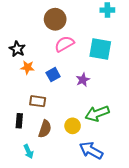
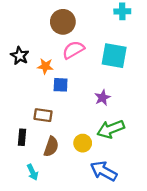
orange star: (27, 67) -> (45, 66), moved
blue square: (53, 75) -> (61, 85), turned 32
purple star: (83, 80) -> (102, 98), moved

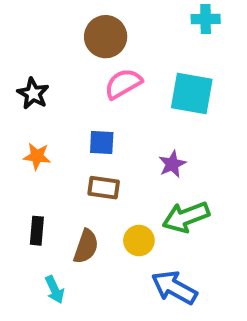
orange star: (45, 66) -> (37, 156), moved
brown rectangle: (43, 115) -> (104, 188), moved

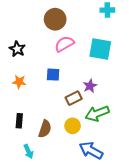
brown rectangle: (104, 188) -> (74, 98), moved, turned -35

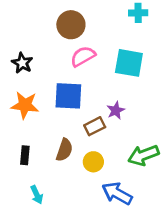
blue square: (53, 75) -> (68, 96), size x1.6
orange star: (19, 82) -> (25, 105), size x1.5
green arrow: (97, 114) -> (143, 155), moved
brown semicircle: (45, 129) -> (64, 150), moved

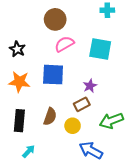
brown rectangle: (95, 126) -> (82, 104), moved
black rectangle: (25, 155) -> (19, 121), size x1.5
cyan arrow: (37, 195) -> (29, 151), turned -112

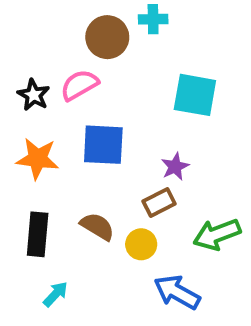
cyan cross: (107, 10) -> (153, 19), moved
pink semicircle: (64, 44) -> (79, 85), moved
brown semicircle: (50, 117) -> (97, 226), turned -78

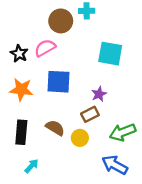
blue arrow: (177, 292) -> (115, 165), moved

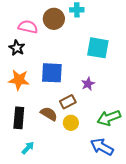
pink semicircle: (45, 48) -> (28, 27), moved, turned 42
brown rectangle: (90, 114) -> (68, 102), moved

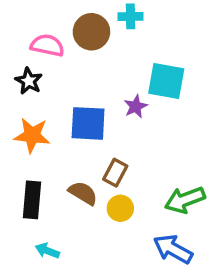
purple star: (88, 84) -> (136, 106), moved
brown rectangle: (68, 102) -> (115, 173), turned -35
cyan arrow: (28, 148) -> (47, 251), turned -112

